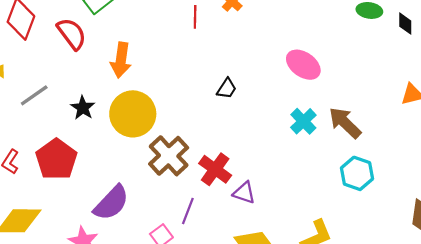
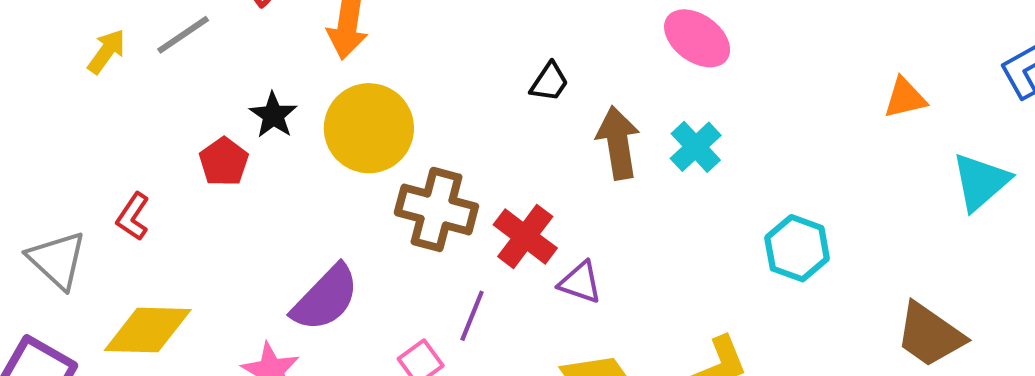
gray line: (34, 95) -> (183, 35), moved
brown arrow: (345, 123) -> (618, 143), moved, turned 36
brown cross: (169, 156) -> (436, 209), turned -33
red pentagon: (56, 159) -> (224, 162), moved, size x0.6

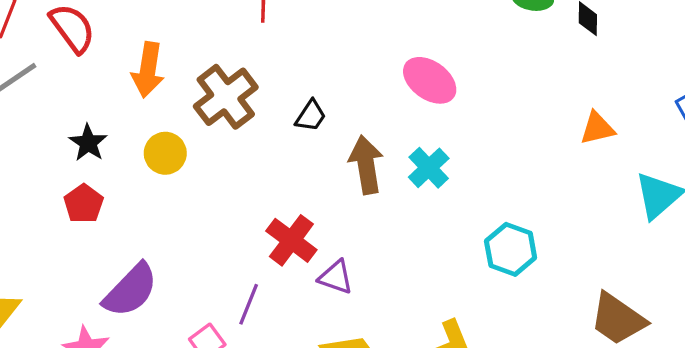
yellow circle: (369, 128) -> (165, 153), size x0.6
red pentagon: (224, 162) -> (84, 204), moved
brown cross: (436, 209) -> (226, 97), moved, turned 38

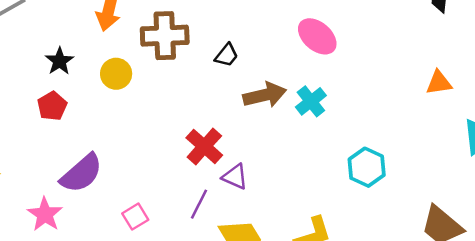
brown cross: (226, 97) -> (165, 36), turned 30
brown arrow: (366, 165) -> (265, 95), turned 81
purple line: (249, 304) -> (199, 204), moved

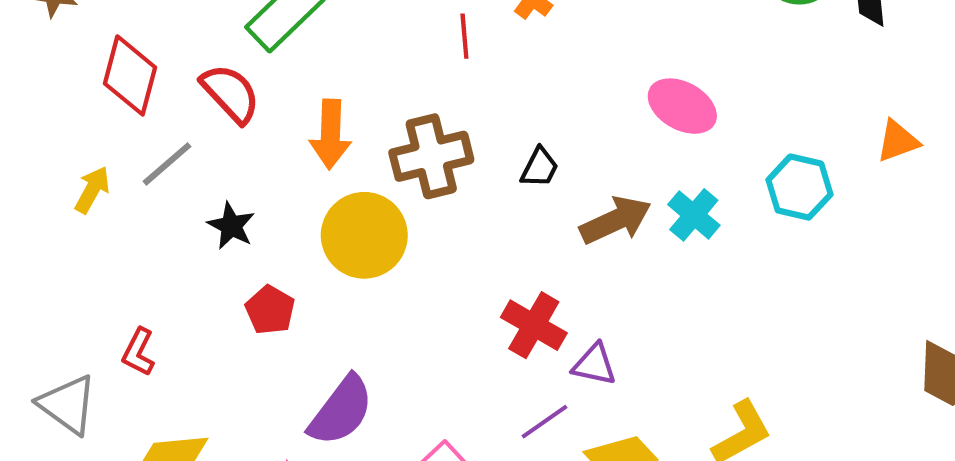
black star: (59, 61) -> (231, 226), moved
yellow circle: (116, 74) -> (364, 235), size x1.6
cyan hexagon: (367, 167) -> (800, 187), moved
purple line: (199, 204) -> (545, 422), turned 40

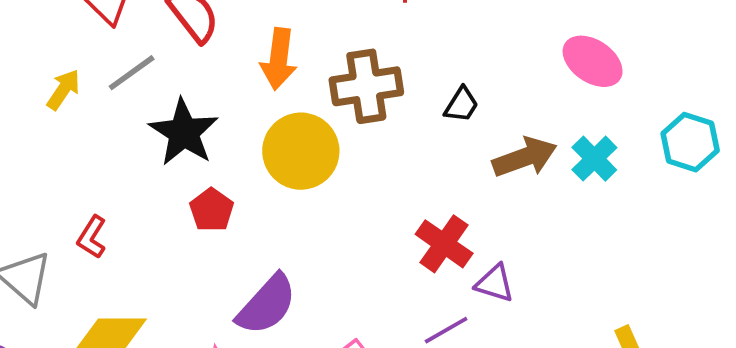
black star: (231, 226) -> (184, 132), size x1.6

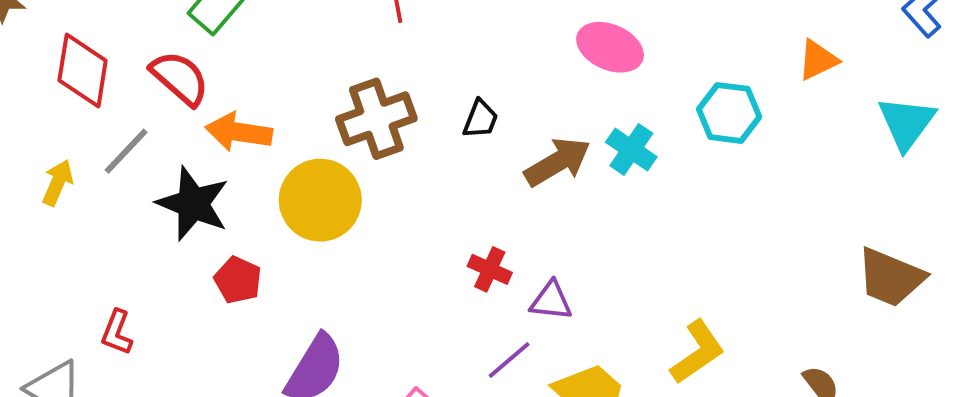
orange arrow: (279, 59) -> (239, 132), moved, turned 102
red cross: (444, 244) -> (490, 269), size x0.7

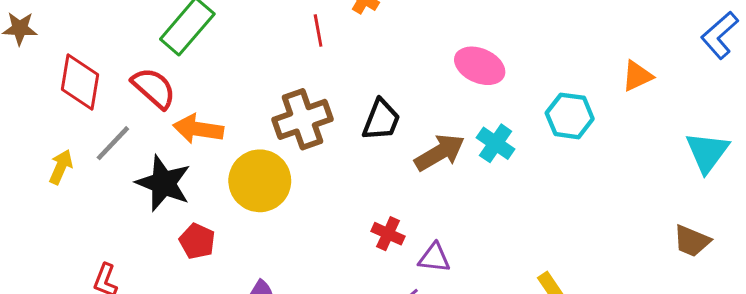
black trapezoid: (480, 119) -> (381, 120), size x1.4
cyan triangle: (907, 123) -> (707, 152), moved
brown trapezoid: (891, 277) -> (692, 241), size x0.7

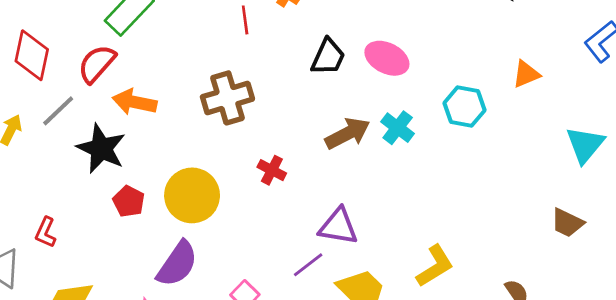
red semicircle: (154, 88) -> (97, 64), turned -93
black trapezoid: (381, 120) -> (328, 57), moved
yellow circle: (260, 181) -> (192, 195), moved
red cross: (388, 234) -> (272, 170), moved
purple triangle: (434, 258) -> (338, 227), size x1.4

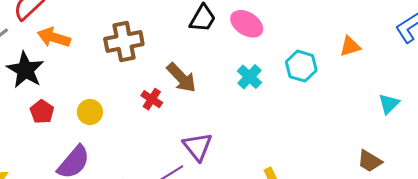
brown arrow: (348, 133) -> (181, 78), moved, turned 68
cyan triangle: (585, 145) -> (389, 104), size x0.7
yellow circle: (192, 195) -> (90, 112), size x0.6
purple triangle: (338, 227) -> (197, 146), turned 36

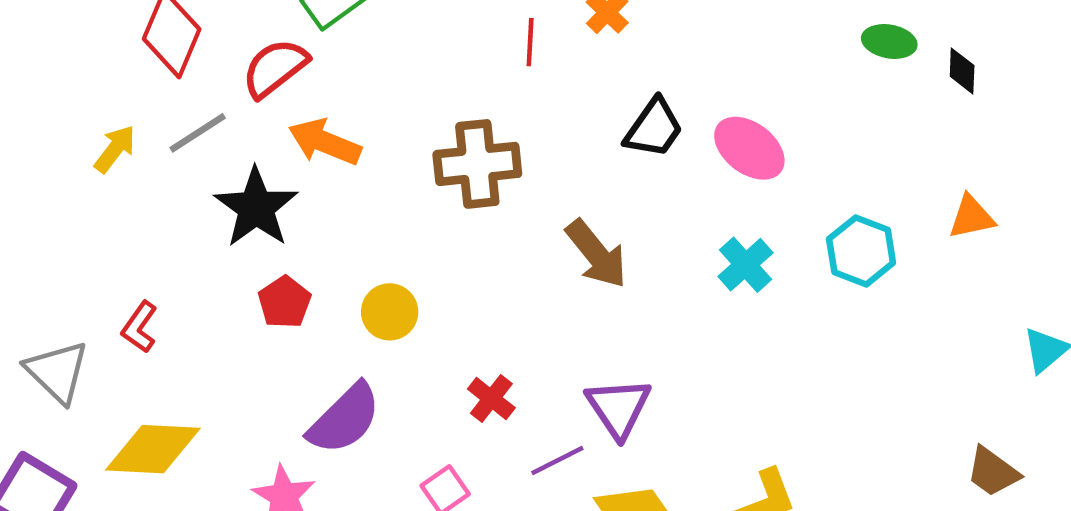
red cross: (152, 99) -> (491, 398), moved

